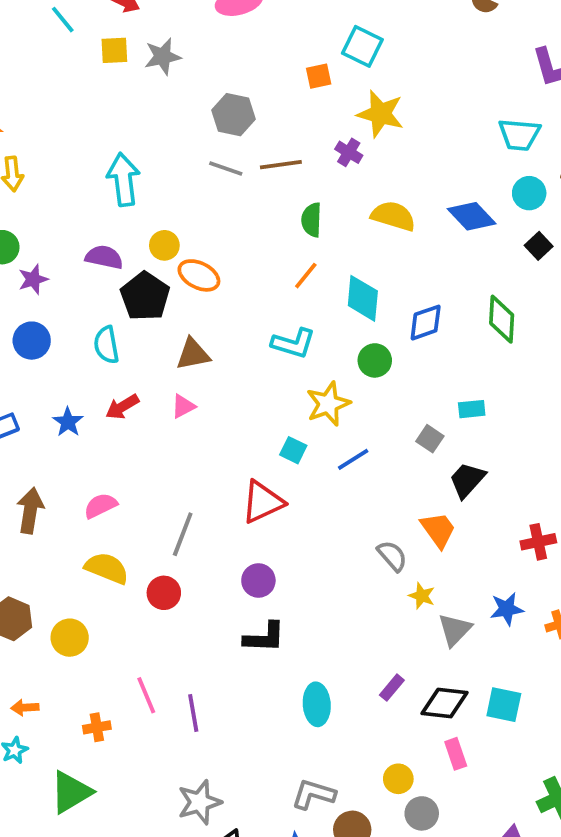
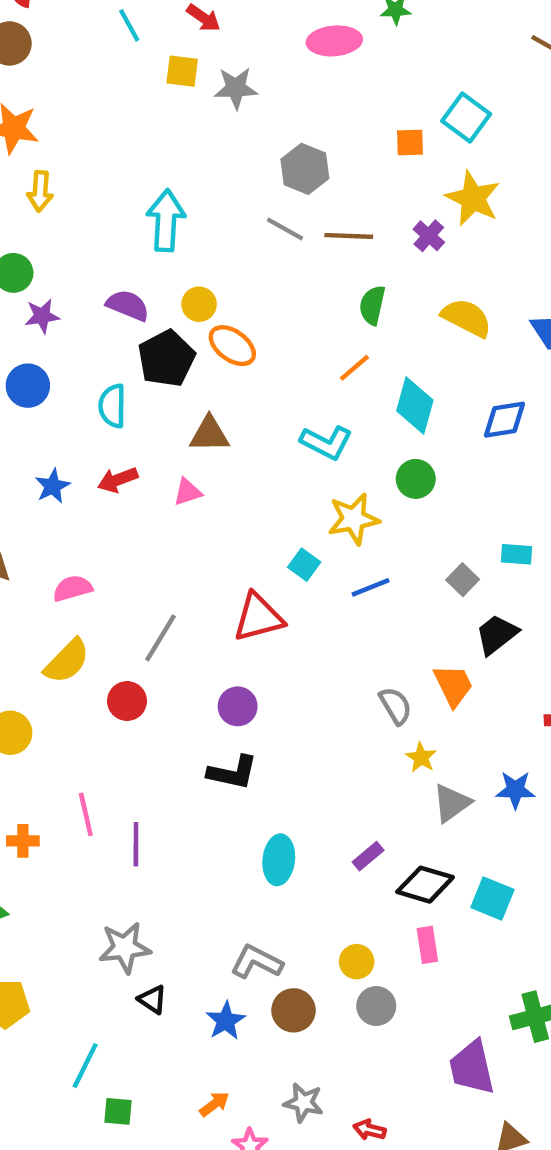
blue diamond: (426, 323) -> (504, 420), moved
yellow semicircle: (107, 568) -> (67, 661), turned 102

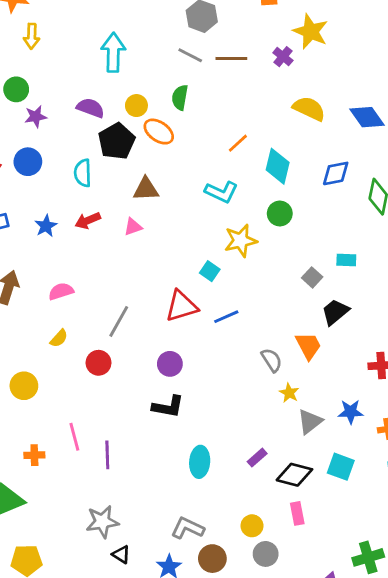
green semicircle: (372, 305) -> (180, 97), moved
blue line: (371, 587) -> (226, 317), moved
yellow semicircle: (67, 661) -> (59, 338), size x0.6
cyan square: (492, 899) -> (341, 467), moved

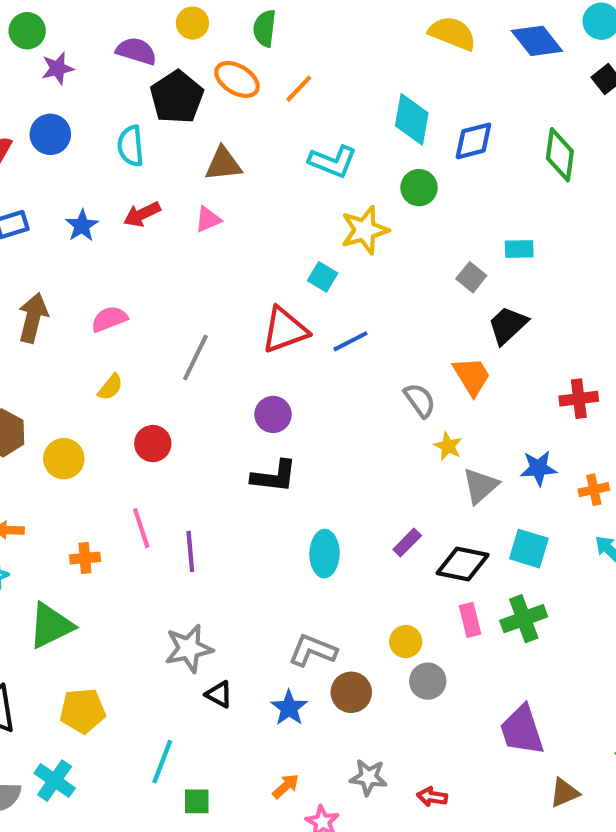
yellow circle: (136, 106) -> (192, 23), moved
orange line: (238, 143) -> (299, 89), moved
blue diamond: (336, 173) -> (473, 141), moved
red circle: (99, 363) -> (153, 444), moved
green cross: (368, 557) -> (524, 619), moved

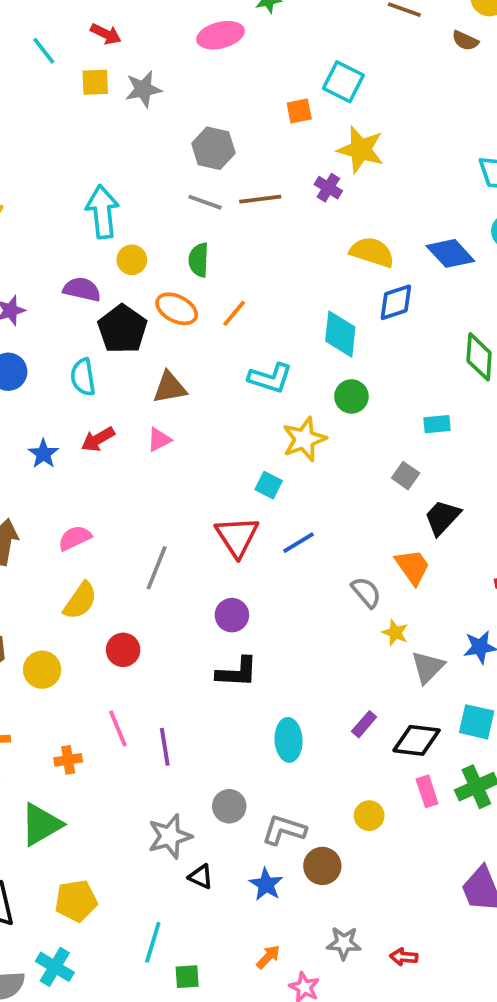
blue diamond: (473, 141) -> (396, 302), moved
cyan rectangle: (519, 249) -> (437, 424), moved
red triangle: (285, 330) -> (237, 537), turned -39
yellow semicircle: (110, 387) -> (80, 601), size x1.5
gray circle: (428, 681) -> (229, 806), moved

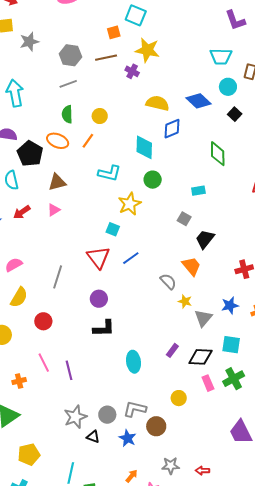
gray star: (143, 89) -> (29, 42), moved
brown line: (260, 199) -> (106, 58), moved
gray line: (205, 202) -> (68, 84), turned -36
yellow circle: (132, 260) -> (100, 116), moved
gray circle: (229, 806) -> (107, 415), moved

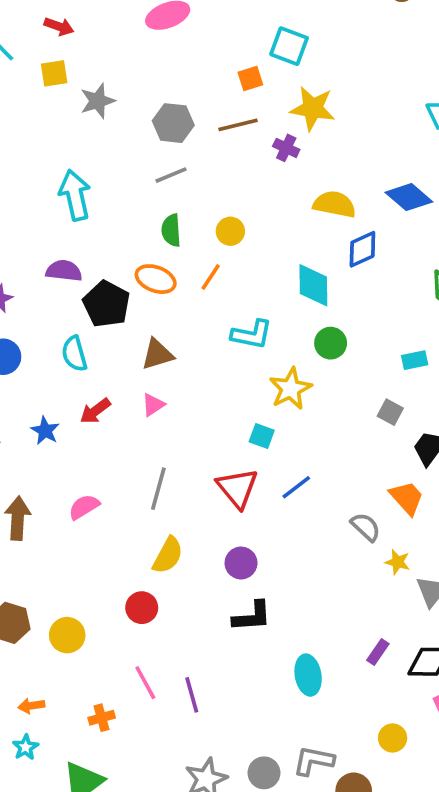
gray line: (58, 277) -> (158, 489), moved
yellow semicircle: (19, 297) -> (168, 555), moved

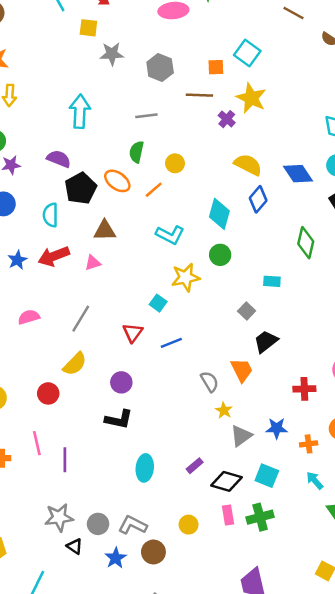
gray hexagon: (173, 123) -> (160, 67), moved
blue diamond: (362, 249) -> (258, 199), turned -40
red arrow: (95, 411) -> (54, 256), size x1.4
red triangle: (237, 488) -> (133, 333), size x0.7

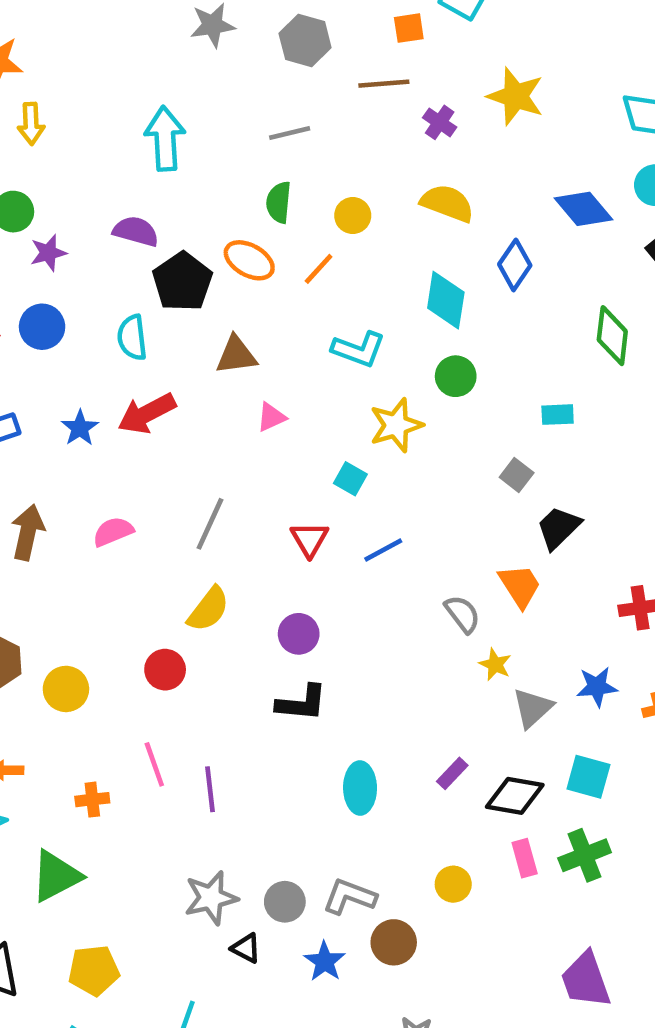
yellow star: (251, 98) -> (516, 96), moved
yellow semicircle: (248, 165) -> (447, 203), moved
pink triangle: (93, 263) -> (271, 417), moved

